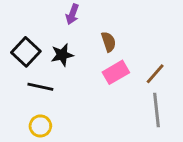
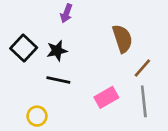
brown semicircle: (109, 42) -> (122, 39), moved, size x1.5
pink rectangle: (116, 72) -> (106, 97), moved
black line: (40, 87) -> (58, 80), moved

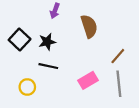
brown semicircle: (122, 39) -> (89, 26), moved
yellow circle: (37, 116) -> (27, 87), moved

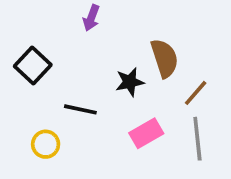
brown semicircle: (89, 26) -> (165, 58), moved
black star: (47, 42) -> (130, 82), moved

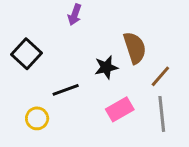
black line: (80, 109) -> (66, 90), turned -32

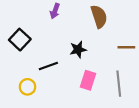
brown semicircle: (135, 48) -> (99, 16), moved
brown line: (160, 76) -> (126, 47), moved, turned 49
pink rectangle: (120, 109) -> (88, 80), turned -42

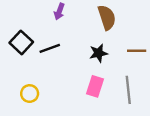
black star: (78, 49) -> (99, 53), moved
black line: (48, 66) -> (50, 48), moved

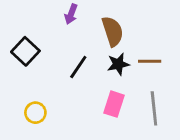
brown semicircle: (107, 17) -> (113, 31), moved
black line: (50, 48) -> (78, 67), moved, turned -36
brown line: (137, 51) -> (150, 61), moved

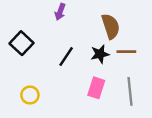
brown semicircle: (113, 31) -> (111, 26), moved

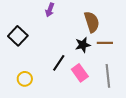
black line: (66, 56) -> (59, 63), moved
pink rectangle: (96, 88) -> (80, 73), turned -54

